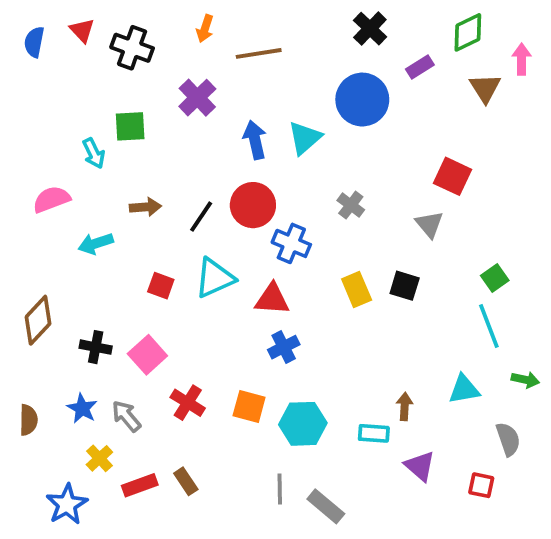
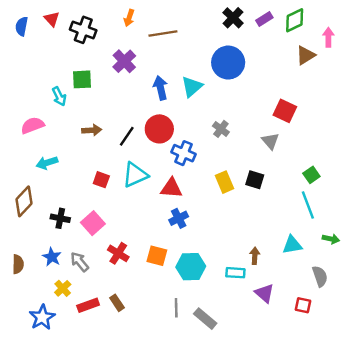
purple rectangle: (420, 67) -> (264, 19), moved
brown triangle: (485, 88) -> (305, 55), turned 30
cyan arrow: (96, 243) -> (47, 163), moved

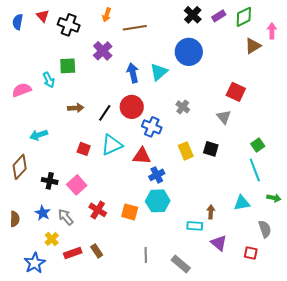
pink semicircle: (32, 125) -> (22, 90), moved
blue cross: (179, 218) -> (157, 175), moved
cyan hexagon: (191, 267) -> (158, 201), moved
gray rectangle: (205, 319) -> (181, 264), moved

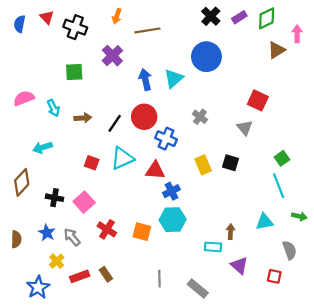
cyan arrow: (49, 80) -> (53, 108), moved

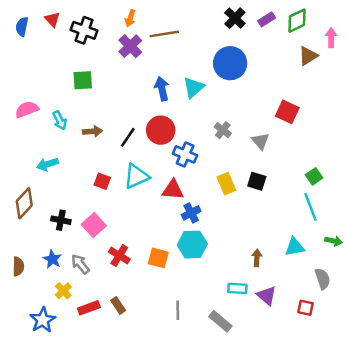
purple cross: (112, 56) -> (130, 46), moved
gray triangle: (245, 128) -> (261, 141), moved
cyan rectangle: (213, 247) -> (237, 288), moved

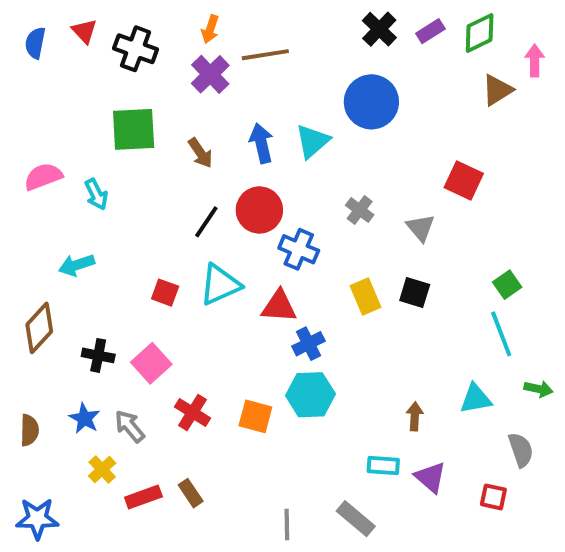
green square: (83, 80) -> (134, 129), size x1.4
brown arrow: (93, 131) -> (200, 153), moved, turned 60
gray line: (178, 310) -> (287, 525), moved
blue star: (43, 320) -> (37, 519), moved, turned 30

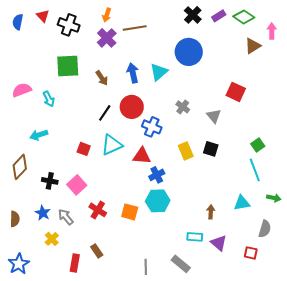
green diamond: (480, 33) -> (244, 17), turned 60
gray semicircle: (521, 450) -> (265, 229), turned 36
red rectangle: (143, 497) -> (75, 263), moved, turned -60
blue star: (37, 519) -> (19, 264), turned -30

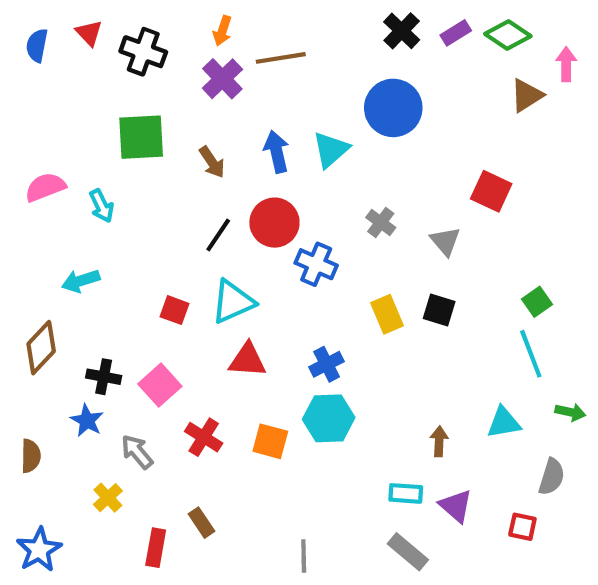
red triangle: (142, 156) -> (247, 360), moved
blue star: (43, 213) -> (87, 420), moved
gray rectangle: (181, 264) -> (408, 552), moved

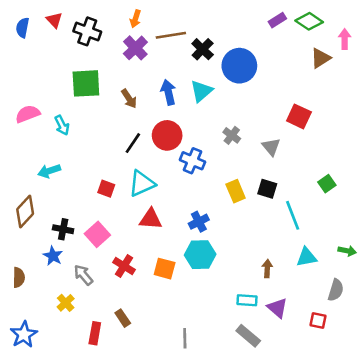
black cross: (402, 31) -> (203, 49), moved
cyan line: (531, 354) -> (293, 215), moved

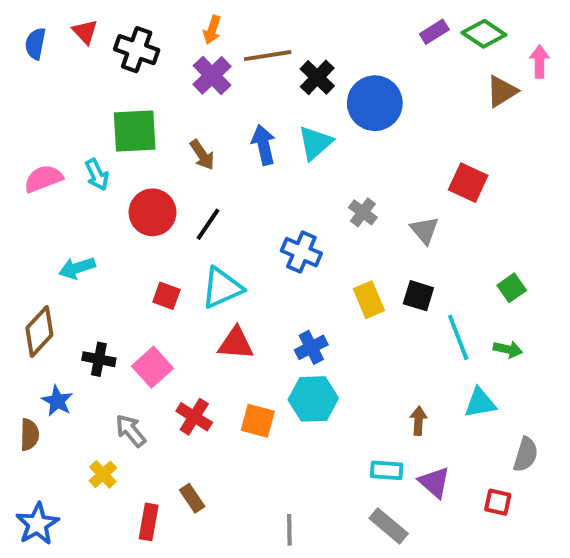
cyan arrow: (62, 125) -> (97, 175), moved
red circle: (167, 135) -> (153, 212), moved
green arrow: (347, 251) -> (508, 349), moved
blue star: (53, 256) -> (57, 401), moved

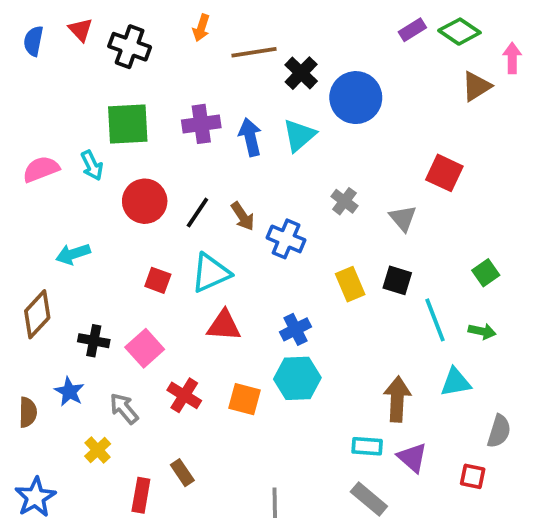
purple cross: (212, 75) -> (201, 124), moved, turned 36
brown arrow: (202, 155) -> (243, 216), moved
blue star: (57, 401) -> (69, 392), moved
brown arrow: (418, 421) -> (397, 399), size x1.6

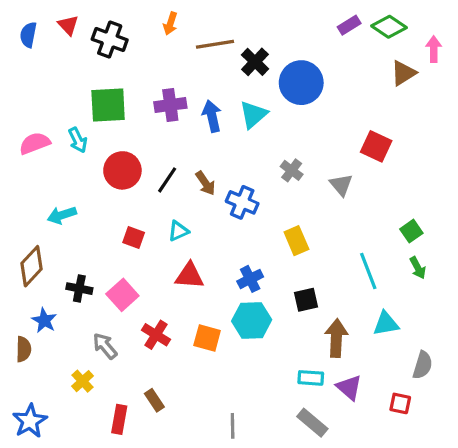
cyan triangle: (211, 273) -> (178, 231), size x0.6
black square: (397, 280) -> (306, 300), moved, turned -30
green arrow: (482, 331) -> (418, 268), moved, turned 50
blue star: (69, 392) -> (44, 320), moved

